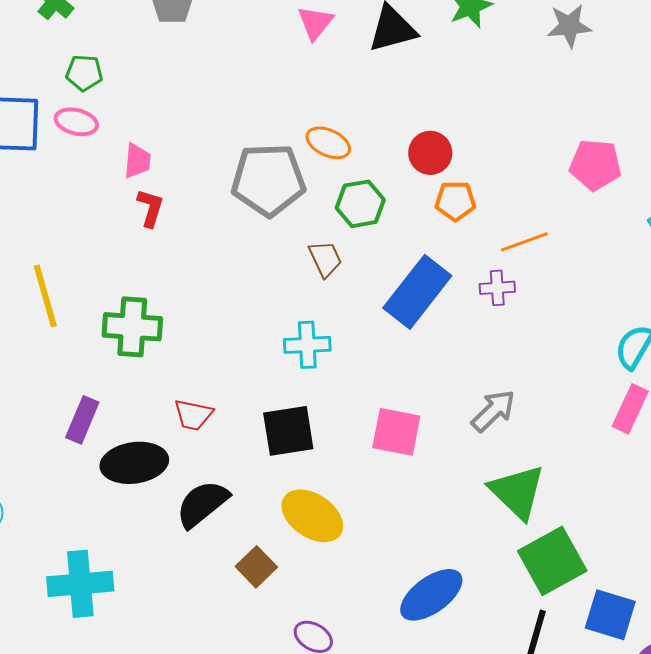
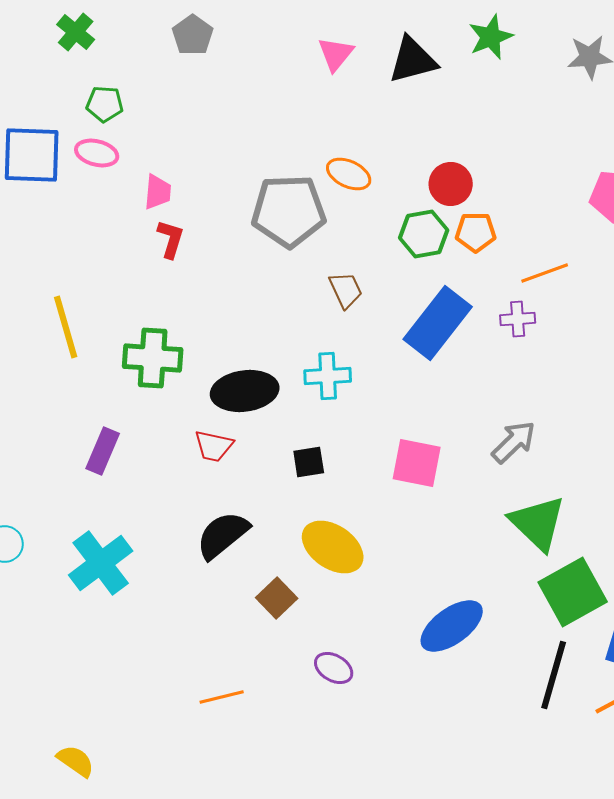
green hexagon: (360, 204) -> (424, 234), moved
black square: (288, 431) -> (309, 462), size x0.6
black ellipse: (134, 463) -> (245, 391), moved
cyan cross: (80, 584) -> (101, 563), moved, turned -32

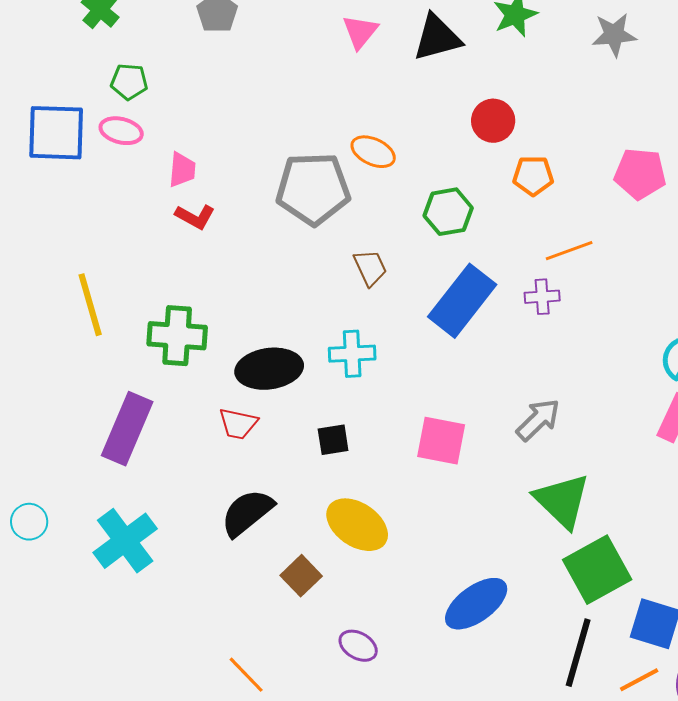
red circle: (451, 184) -> (493, 121), moved
orange pentagon: (476, 232) -> (533, 176), moved
red L-shape: (171, 239) -> (195, 217), turned 102
purple rectangle: (103, 451) -> (127, 429), size x1.5
orange line: (222, 697) -> (246, 675), turned 60

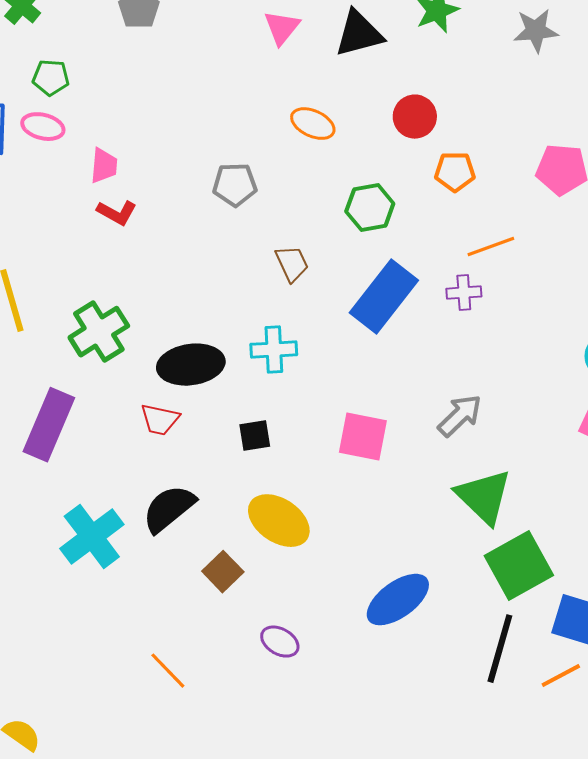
orange ellipse: (373, 152) -> (313, 124), moved
gray pentagon: (313, 189) -> (235, 185), size x0.6
green cross: (177, 336) -> (99, 332), turned -36
cyan cross: (125, 541) -> (92, 537), moved

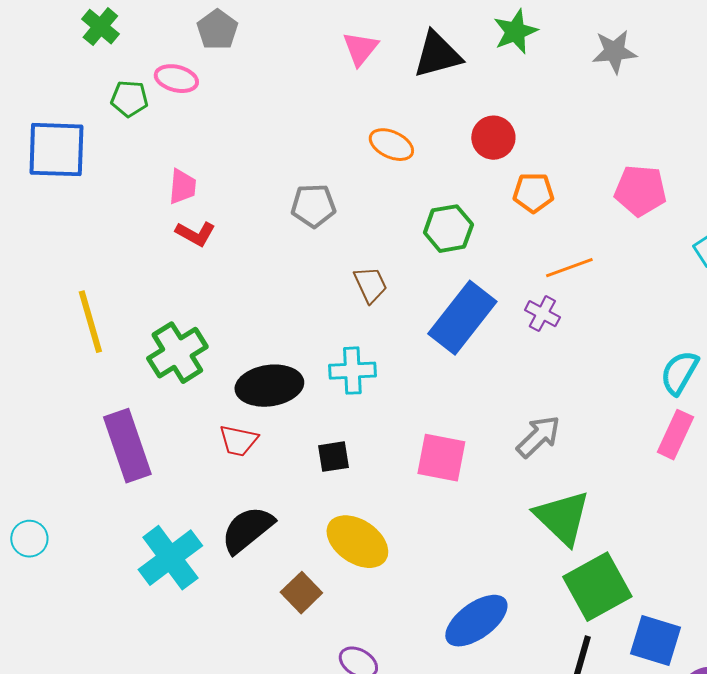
pink ellipse: (43, 127) -> (176, 79), moved
purple cross: (464, 293) -> (542, 314), turned 32
purple rectangle: (49, 425) -> (127, 446), turned -42

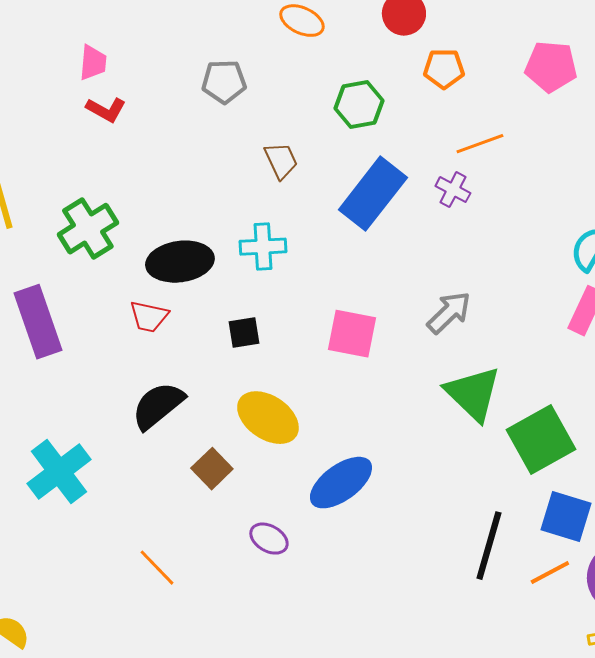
cyan cross: (170, 558) -> (59, 472), moved
green square: (597, 587) -> (541, 440), moved
blue ellipse: (476, 621) -> (341, 483), moved

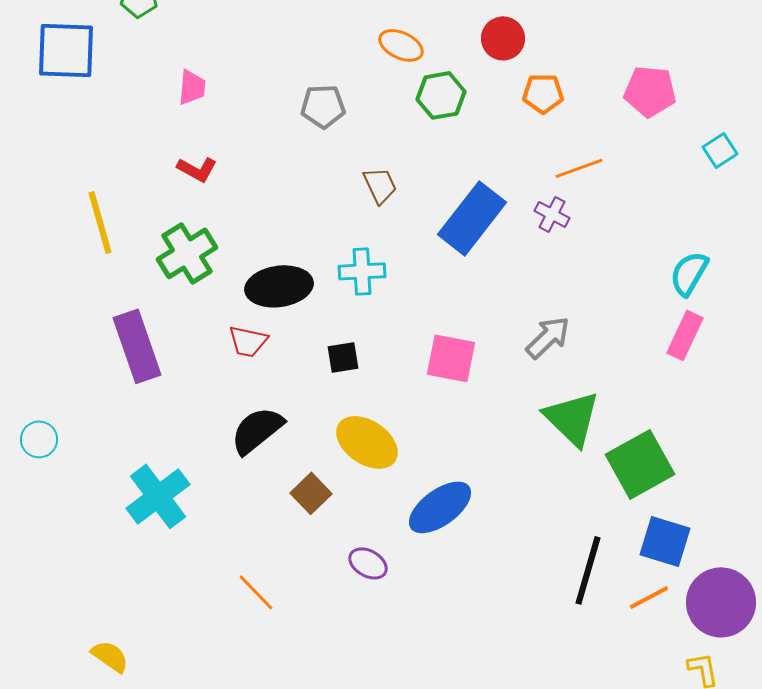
green hexagon: (359, 105) -> (441, 95), moved
red L-shape: (106, 110) -> (197, 169), moved

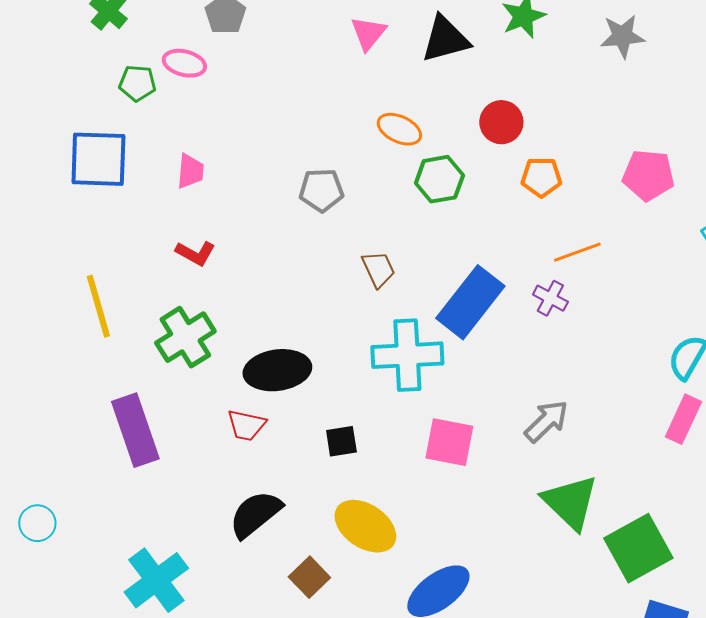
blue square: (66, 50) -> (98, 159), moved
cyan cross: (362, 271) -> (407, 355), moved, size x1.5

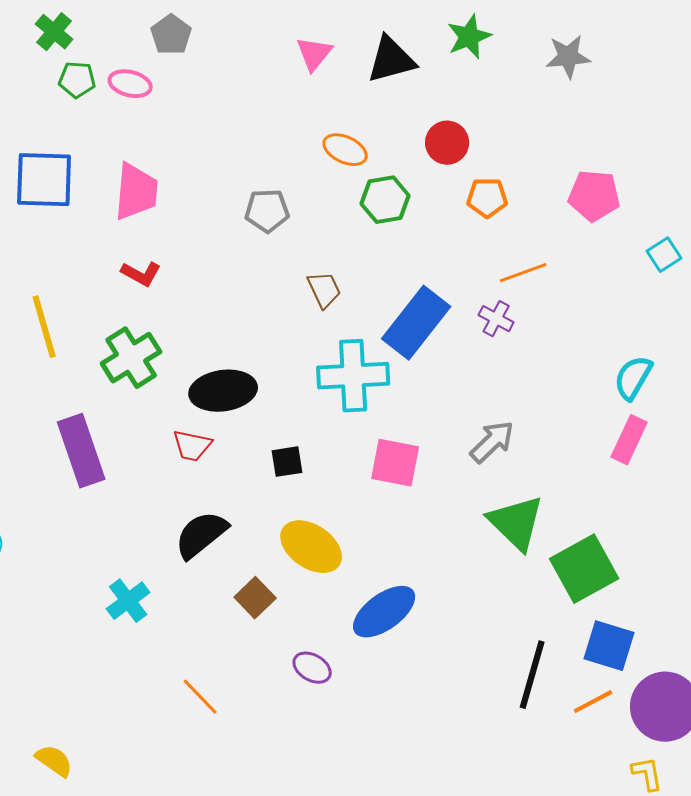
green pentagon: (137, 83) -> (77, 80), moved
pink trapezoid: (190, 171) -> (136, 192), size x1.6
cyan cross: (156, 580) -> (128, 601), moved, size x0.7

